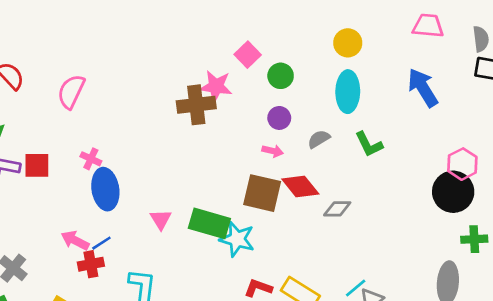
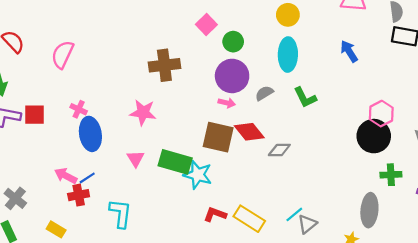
pink star: (216, 86) -> (143, 112), moved
blue arrow: (423, 88) -> (349, 51), size x0.7
purple circle: (279, 118) -> (232, 76), size x1.8

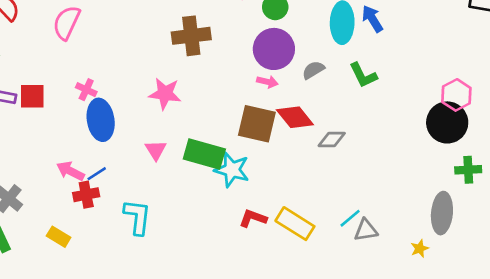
blue arrow: (349, 51) -> (372, 19), moved
gray triangle: (307, 224) -> (366, 230), turned 30

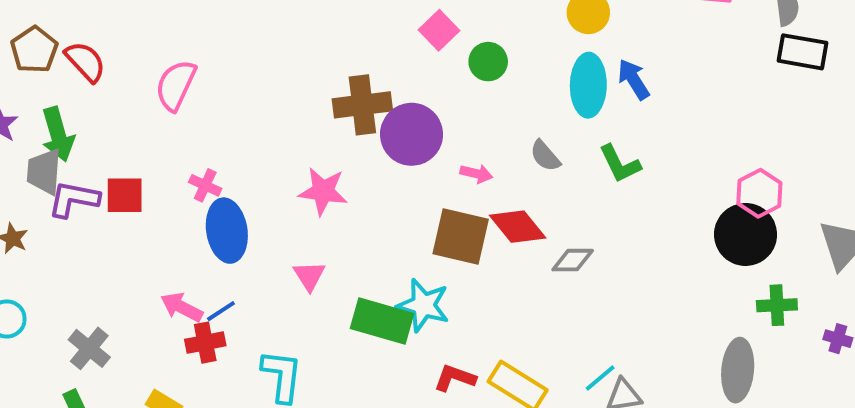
purple circle: (274, 49) -> (412, 134), moved
gray semicircle: (313, 70) -> (545, 156), turned -100
green rectangle: (204, 154) -> (382, 321), moved

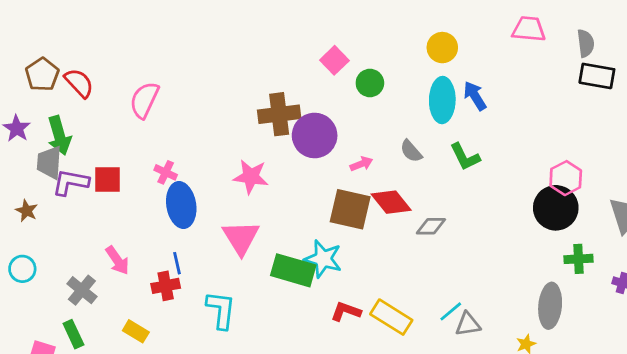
pink arrow: (476, 174) -> (361, 164), turned -35
pink triangle: (309, 276) -> (241, 238), size x1.6
pink arrow: (182, 307) -> (117, 260), moved, turned -152
blue line: (221, 311) -> (177, 263), turned -70

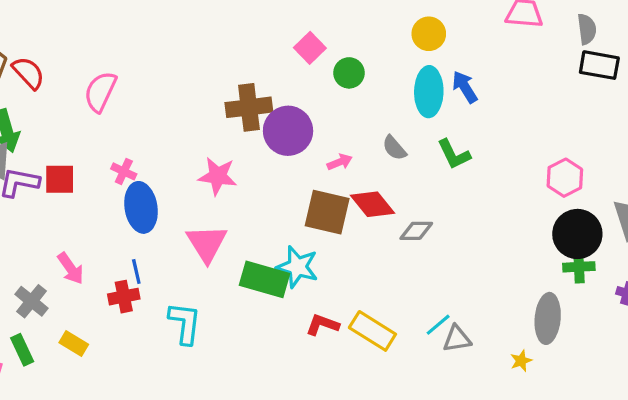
black circle: (556, 208) -> (577, 234), moved
yellow rectangle: (136, 331) -> (74, 343), moved

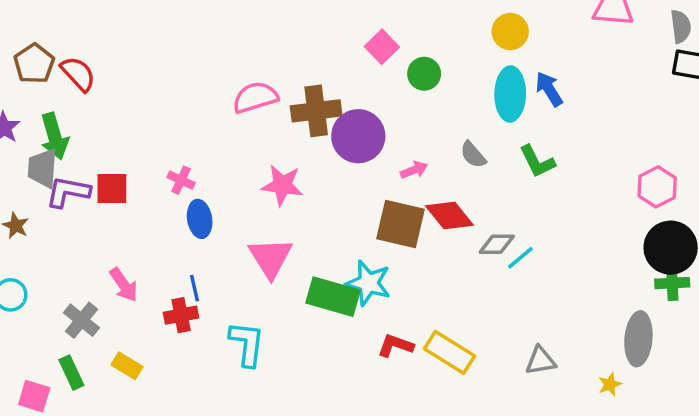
pink semicircle: (100, 92) -> (255, 97), moved, turned 48
blue ellipse: (141, 207) -> (200, 219), size x0.7
cyan line: (438, 325) -> (520, 258), moved

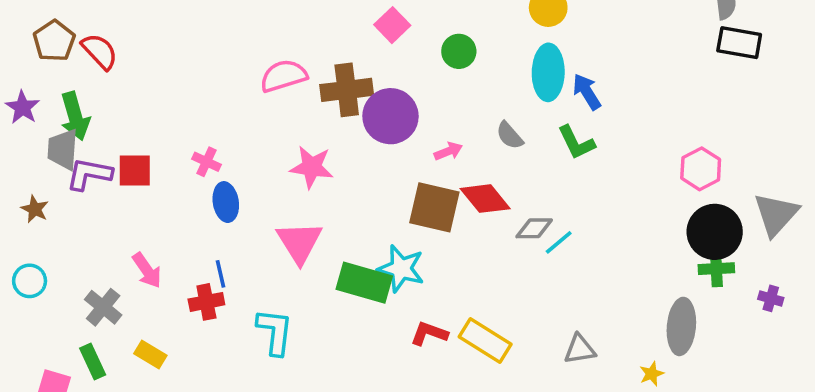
pink square: (382, 47) -> (392, 25), moved
blue arrow: (549, 89) -> (587, 92), moved

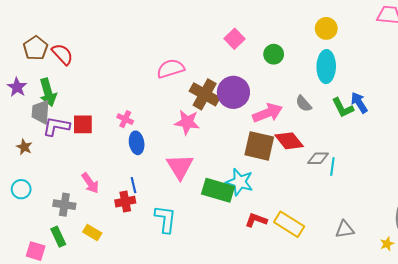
brown cross: (347, 90) -> (205, 94), moved, turned 36
blue arrow: (587, 92) -> (359, 103), moved
pink arrow: (448, 151) -> (267, 113), size x1.8
cyan line: (559, 242) -> (332, 167), turned -42
gray cross: (103, 307) -> (64, 205), turned -30

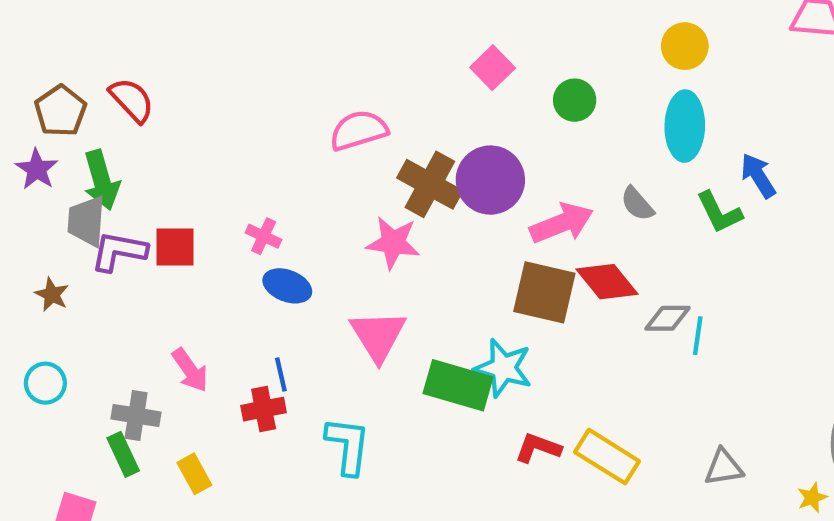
brown pentagon: (36, 48) -> (60, 111), moved
blue arrow: (359, 103) -> (758, 176), moved
blue ellipse: (137, 143) -> (287, 286), turned -60
yellow rectangle: (92, 232) -> (194, 474), turned 30
green rectangle: (58, 237) -> (123, 454), moved

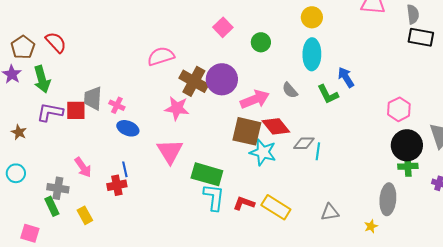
gray trapezoid: (86, 221) -> (93, 98), moved
cyan star: (503, 368) -> (263, 152), moved
cyan L-shape: (348, 446) -> (214, 197), moved

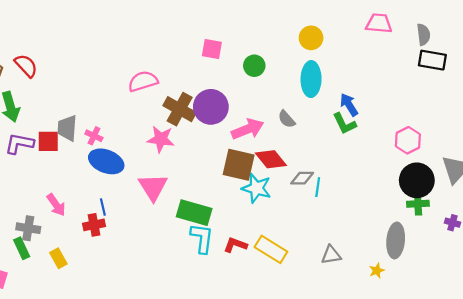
pink square: (223, 27) -> (212, 49), turned -36
green L-shape: (328, 94) -> (344, 124), moved
blue ellipse: (128, 128) -> (106, 161), size x1.4

